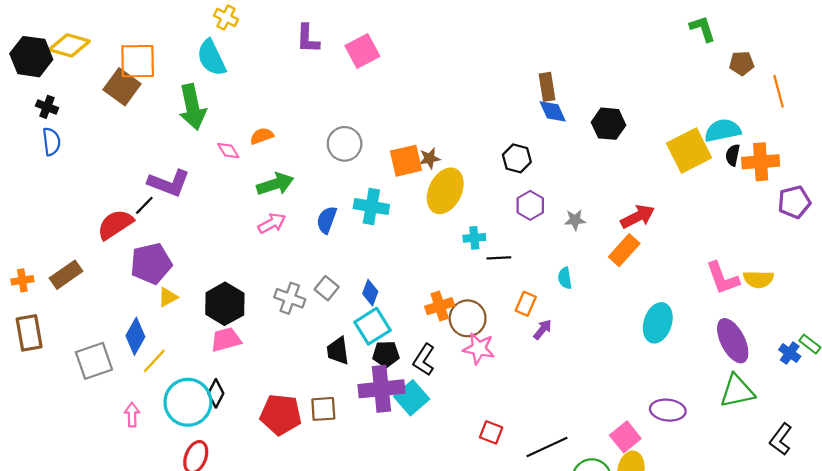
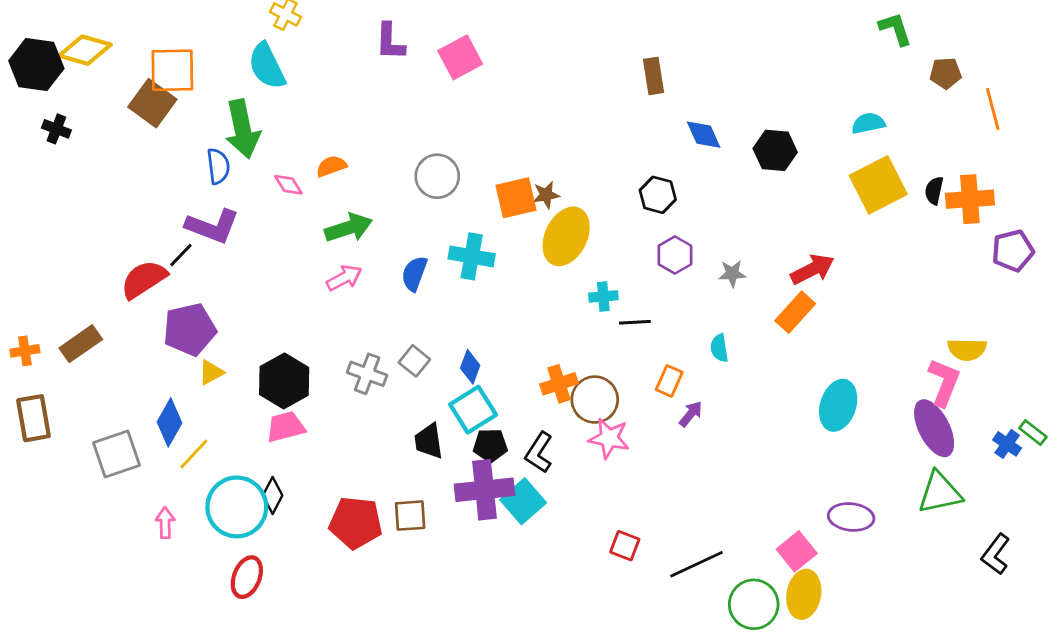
brown rectangle: (547, 87) -> (653, 76), moved
cyan semicircle: (723, 130) -> (868, 123), moved, size x0.7
blue semicircle: (51, 142) -> (218, 166), moved
pink L-shape: (723, 278) -> (944, 382), moved, turned -138

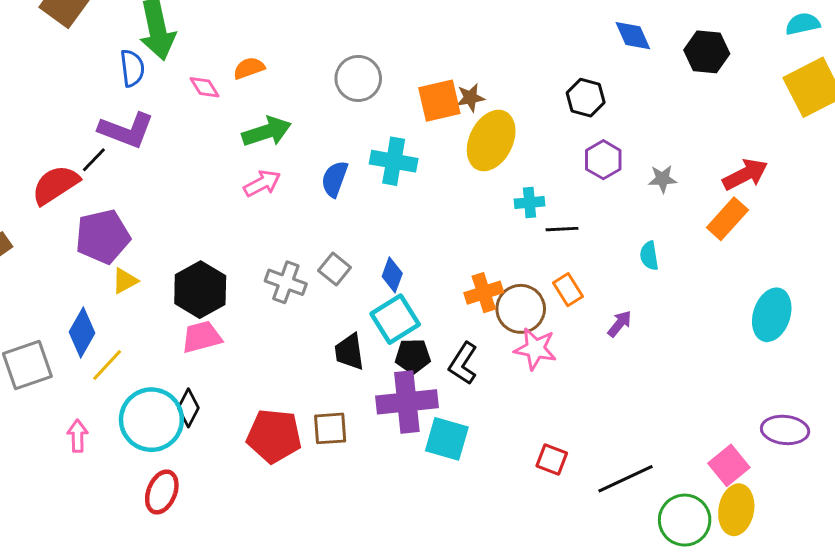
orange rectangle: (669, 381) -> (568, 290), moved, turned -56
cyan square: (523, 501) -> (447, 439), moved, turned -33

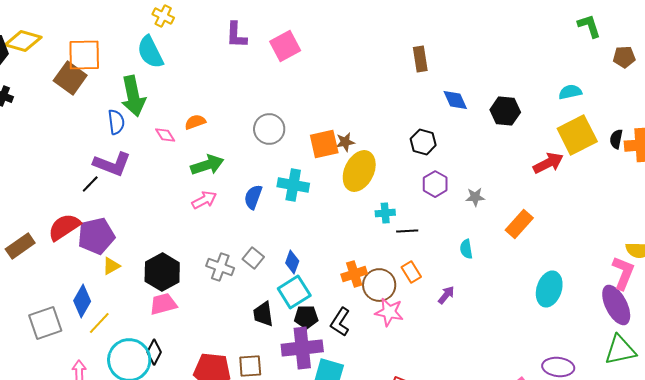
red arrow: (745, 174) -> (548, 163), moved
red semicircle: (55, 185) -> (64, 227), moved

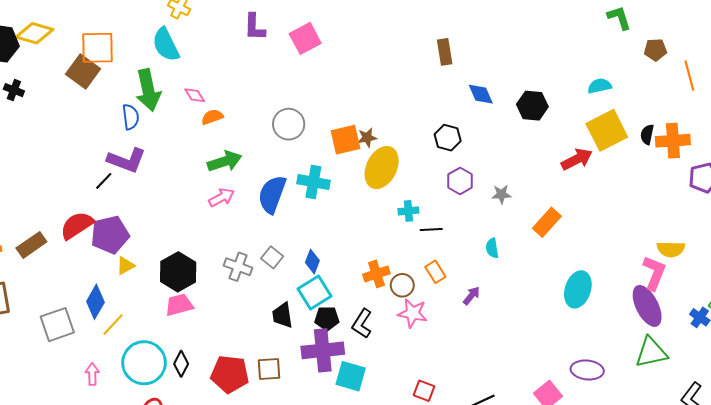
pink diamond: (165, 135) -> (195, 95), moved
blue semicircle: (253, 197) -> (272, 194), size x1.5
brown circle: (379, 285) -> (402, 285), size x0.7
black diamond: (154, 352) -> (181, 364), moved

